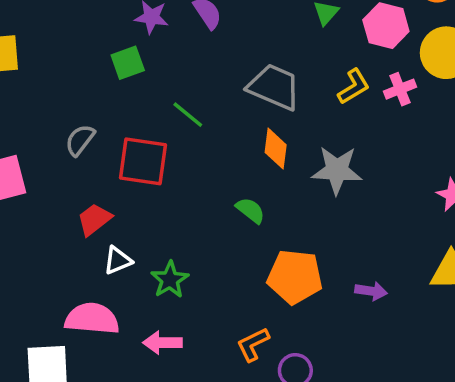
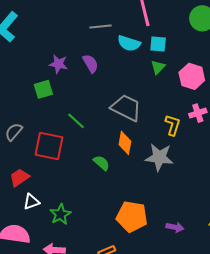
yellow L-shape: (354, 87) -> (173, 125), moved, turned -45
green semicircle: (250, 210) -> (101, 163), moved

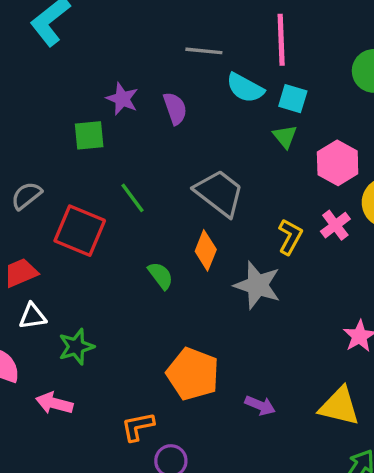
green triangle: (158, 67) -> (285, 136), turned -35
pink cross: (198, 113) -> (335, 225), turned -30

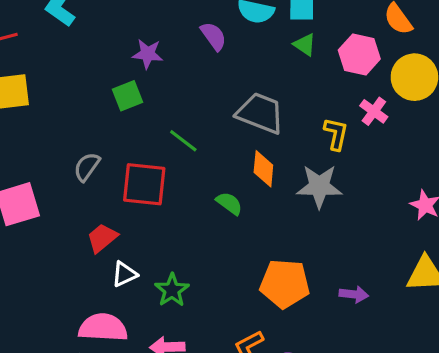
purple semicircle: (175, 108) -> (214, 36), moved

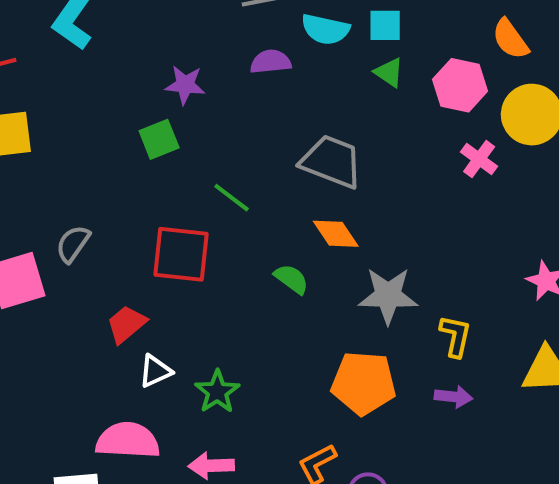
purple semicircle: (214, 36) -> (271, 62), turned -60
yellow L-shape: (336, 134) -> (455, 336), moved
gray semicircle: (87, 167) -> (73, 244), moved
orange diamond: (263, 169) -> (336, 234), turned -39
gray star: (319, 186) -> (388, 296), moved

